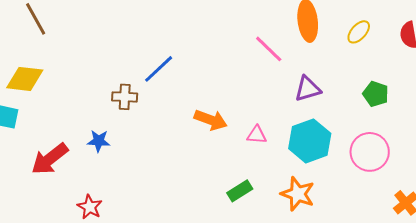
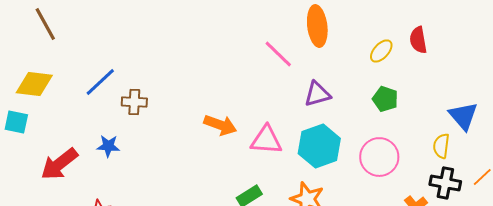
yellow ellipse: (359, 32) -> (381, 51), moved
blue line: (159, 69) -> (100, 82), moved
pink triangle: (257, 135) -> (266, 140), size x1.6

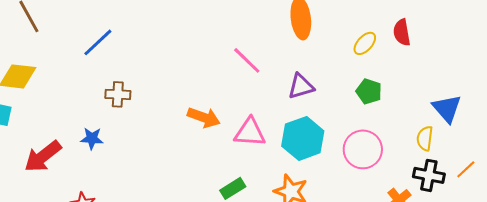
pink line: (278, 54) -> (247, 60), moved
blue line: (100, 82) -> (98, 42), moved

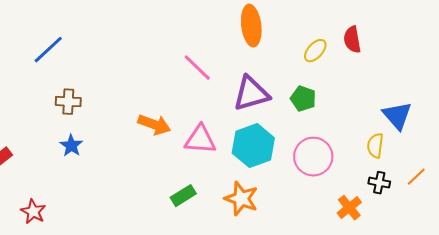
purple triangle: (301, 86) -> (251, 94), size x1.4
green pentagon: (369, 91) -> (303, 99), moved
blue star: (92, 138) -> (71, 146), moved, turned 30
black cross: (429, 175) -> (379, 183), size x0.7

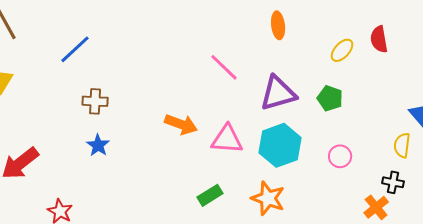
orange ellipse: (251, 26) -> (278, 25), size x0.7
pink circle: (313, 157) -> (340, 156), size x0.6
black cross: (379, 183) -> (393, 182), moved

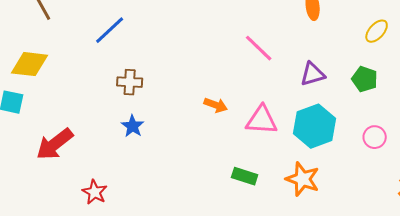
purple triangle: (278, 93) -> (313, 74), size x0.7
orange arrow: (181, 124) -> (216, 105), size x0.7
green rectangle: (210, 195) -> (245, 176), turned 50

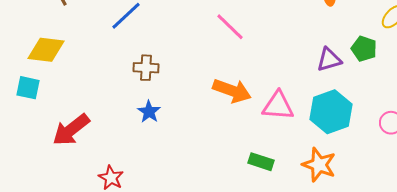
pink line: (259, 48) -> (230, 27), moved
green pentagon: (365, 79) -> (364, 49), moved
orange arrow: (216, 105) -> (232, 91), size x1.6

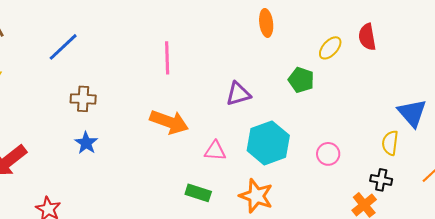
pink line: (230, 27) -> (167, 58), turned 44
purple triangle: (329, 60) -> (238, 94), moved
pink triangle: (278, 106) -> (215, 151), moved, size x0.7

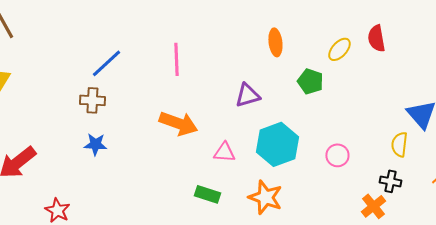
orange ellipse: (266, 23) -> (275, 42), moved
blue line: (63, 47) -> (106, 63), moved
blue star: (86, 143) -> (95, 144), turned -30

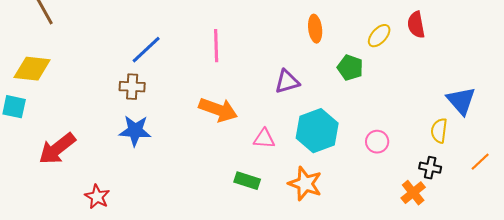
blue star: (95, 144) -> (135, 131), size x1.4

